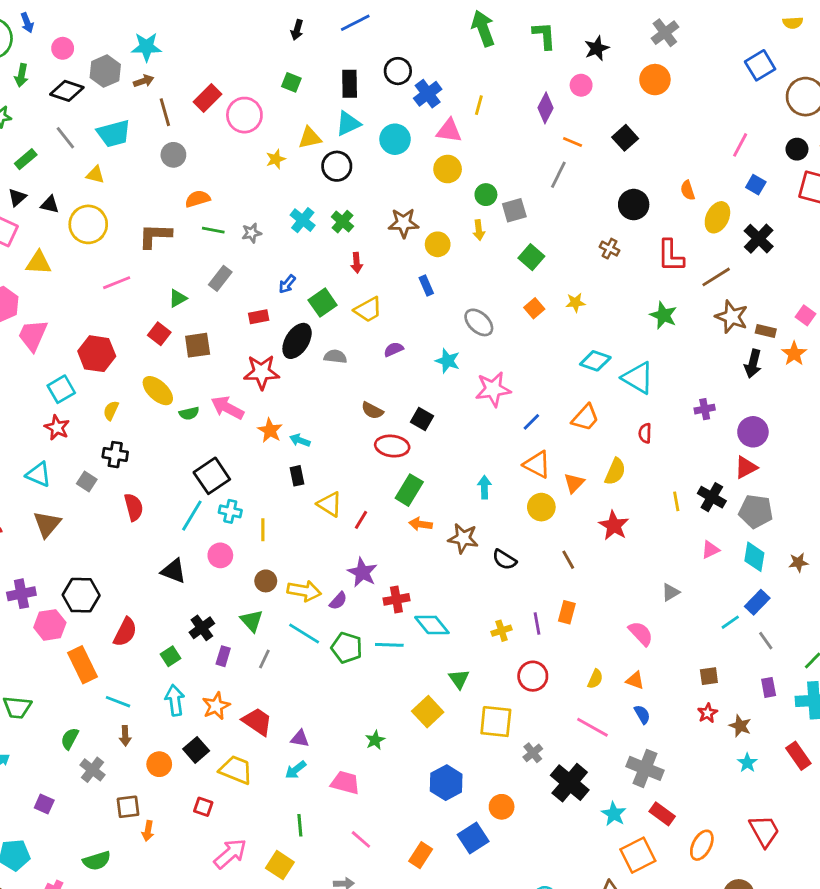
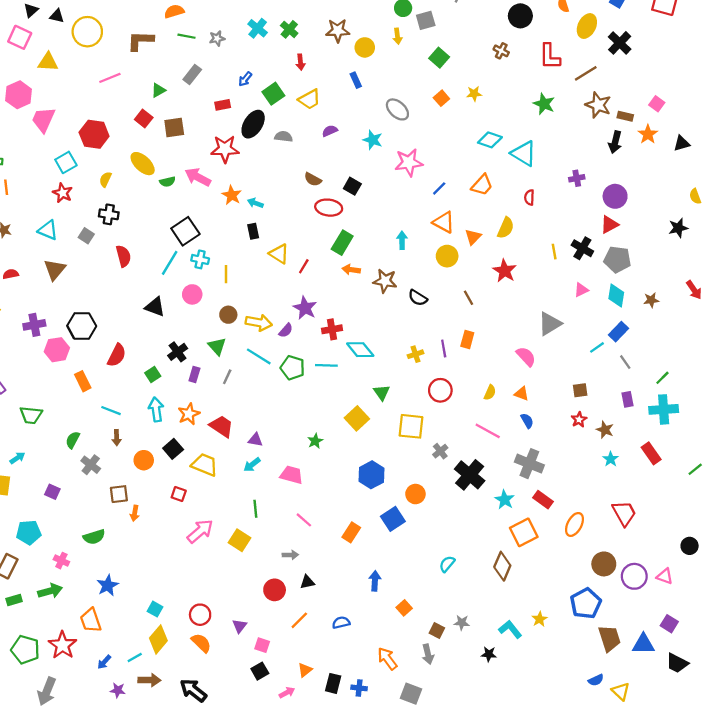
gray triangle: (671, 592) -> (550, 324), size x1.6
orange rectangle: (83, 665) -> (83, 381), size x0.7

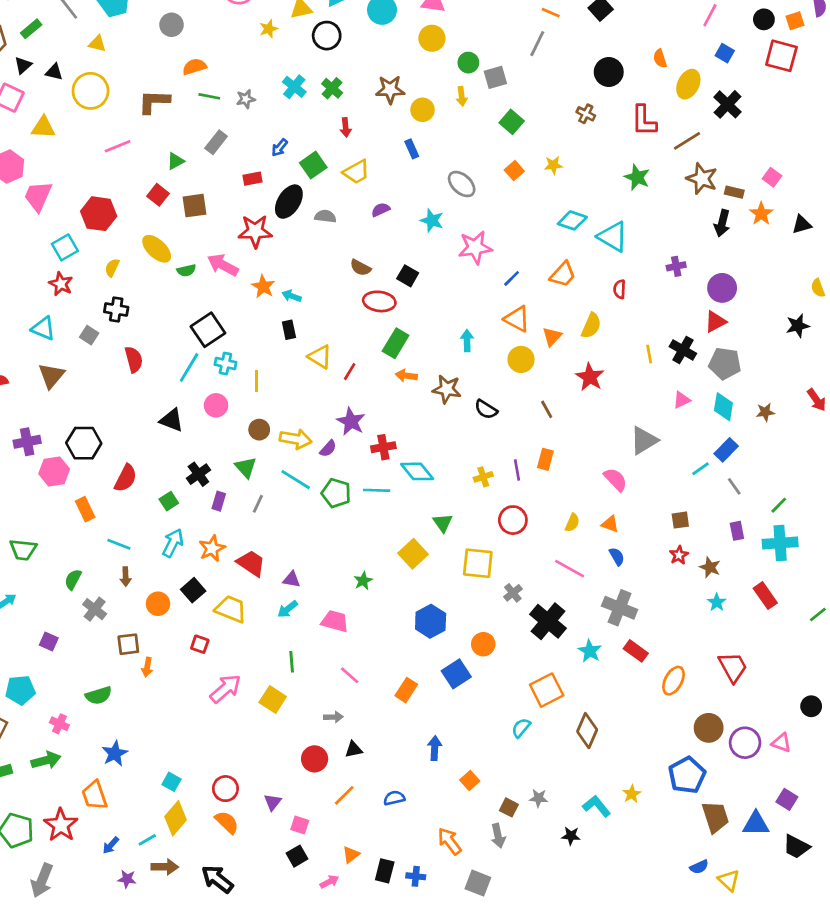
cyan arrow: (156, 409) -> (173, 543), turned 35
orange square: (524, 532) -> (547, 690), moved

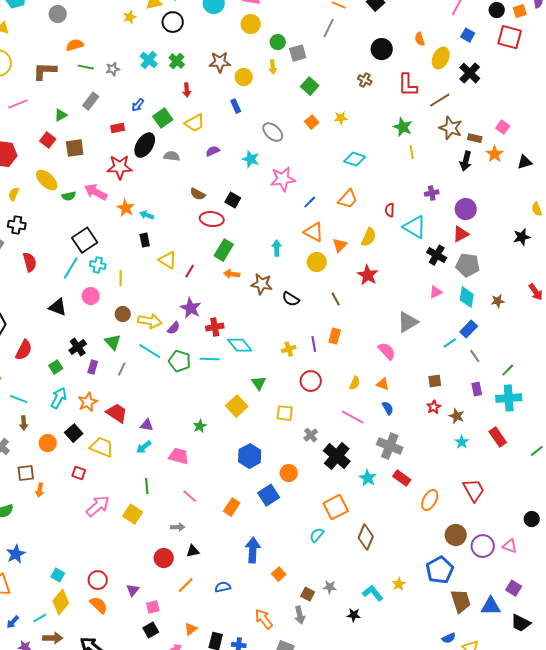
cyan triangle: (613, 237) -> (415, 227), moved
yellow line: (649, 354) -> (412, 152), moved
yellow square: (478, 563) -> (285, 413), size x0.7
blue arrow: (435, 748) -> (253, 550), size x1.4
pink square: (300, 825) -> (153, 607), turned -32

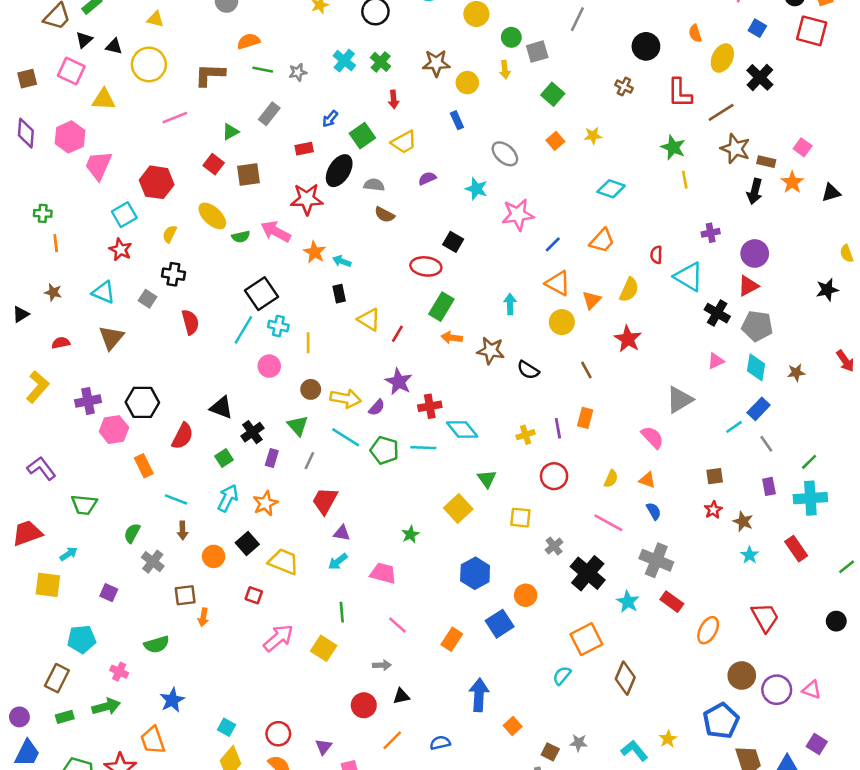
brown semicircle: (198, 194) -> (384, 215), moved
black triangle: (58, 307) -> (221, 408), moved
red trapezoid: (117, 413) -> (325, 501), moved, turned -95
black circle: (532, 519) -> (836, 621), moved

